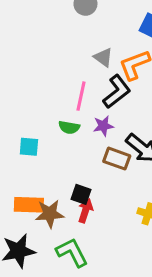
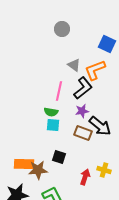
purple star: (103, 126) -> (82, 111), moved
cyan square: (29, 147) -> (53, 125), moved
red arrow: (85, 211) -> (85, 177), moved

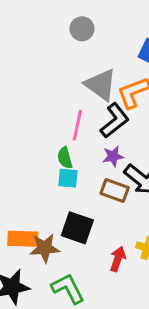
gray triangle: (74, 65) -> (101, 85), size x1.6
green semicircle: (51, 112) -> (65, 158), turned 64
black square: (59, 157) -> (77, 228), size x1.5

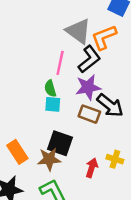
purple star: (113, 156) -> (88, 87), size x1.5
orange rectangle: (23, 239) -> (17, 152), turned 55
brown star: (45, 248) -> (49, 159), moved

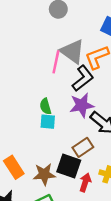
pink line: (60, 63) -> (56, 62), moved
brown rectangle: (89, 114) -> (83, 147), moved, turned -54
black square: (60, 143) -> (69, 166), moved

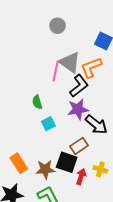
green semicircle: (45, 106) -> (37, 102), moved
cyan square: (48, 122) -> (48, 124), turned -32

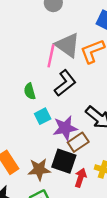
black L-shape: (79, 86) -> (65, 83), moved
purple star: (78, 109) -> (65, 128), moved

